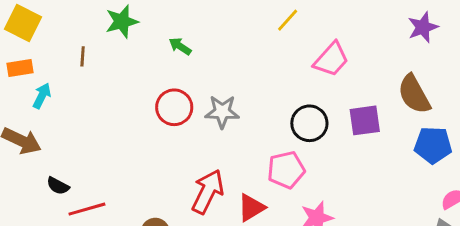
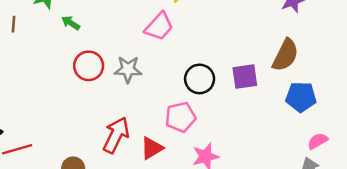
green arrow: (180, 46) -> (71, 23), moved
pink trapezoid: (331, 59) -> (159, 26), moved
brown semicircle: (414, 94) -> (285, 55), turned -124

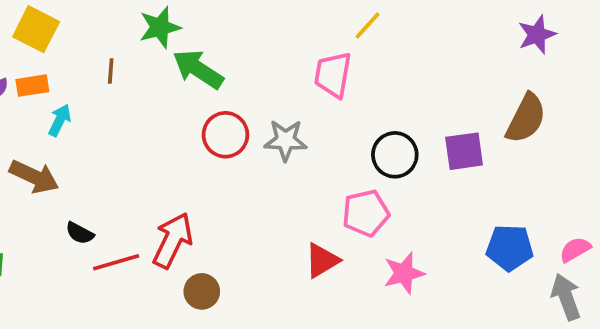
green arrow: (71, 23) -> (198, 69), size x1.8
pink trapezoid: (159, 26) -> (333, 75), turned 148
blue pentagon: (301, 97) -> (510, 248), moved
red arrow: (116, 135) -> (173, 240), moved

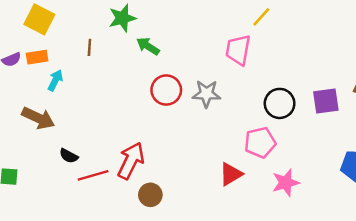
green arrow: (198, 69) -> (148, 46), size x0.7

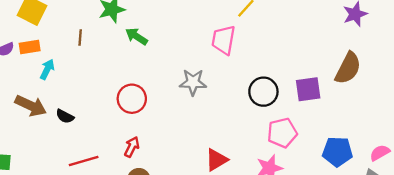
red circle: (166, 90) -> (132, 99), moved
pink pentagon: (260, 142) -> (282, 133), moved
black semicircle: (69, 156) -> (65, 116), moved
red arrow: (131, 161) -> (132, 147), moved, size x0.6

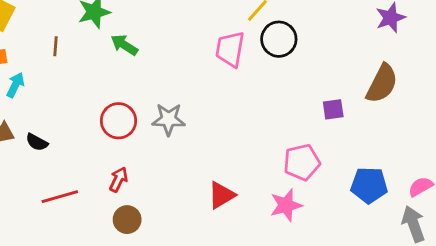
gray star: (193, 82) -> (169, 119), moved
purple square: (308, 89) -> (333, 109), size x0.7
black circle: (263, 92) -> (279, 39), moved

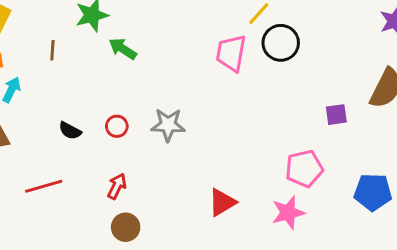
red circle: (118, 121) -> (117, 126), size x0.6
black semicircle: (37, 142) -> (70, 131), moved
red line: (60, 197) -> (44, 186), moved

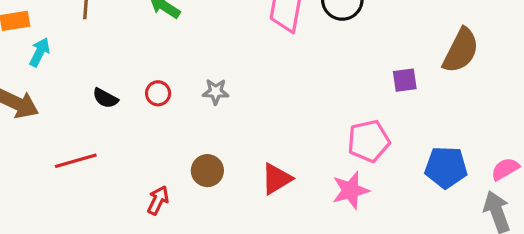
gray star: (168, 125) -> (216, 92), size x0.7
red arrow: (117, 186) -> (158, 200), moved
brown circle: (126, 227) -> (207, 171), moved

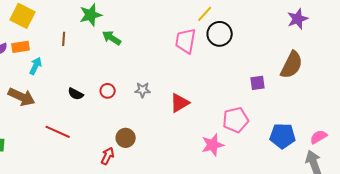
red line: (76, 161) -> (58, 132), turned 40
brown circle: (207, 171) -> (126, 138), moved
red triangle: (276, 179) -> (180, 103), moved
pink star: (351, 190) -> (213, 145), moved

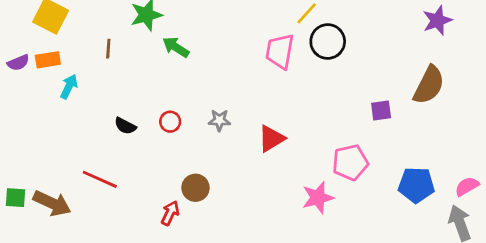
brown arrow: (22, 97) -> (52, 203), moved

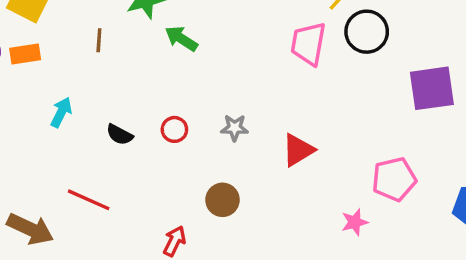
cyan arrow: (69, 87) -> (61, 112), moved
purple square: (381, 110) -> (432, 88), moved, size x1.8
brown circle: (195, 188) -> (222, 200), moved
pink star: (318, 198) -> (355, 222), size x0.7

